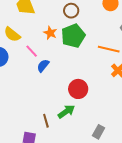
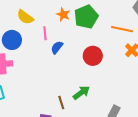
pink line: (32, 51) -> (45, 33), turned 40
red circle: (78, 89) -> (93, 56), moved

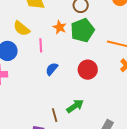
blue semicircle: (57, 47) -> (52, 69), moved

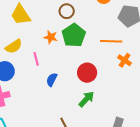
yellow semicircle: (22, 29) -> (14, 46), turned -60
green arrow: (75, 106) -> (86, 99), moved

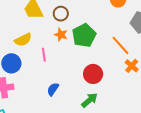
brown circle: (67, 11) -> (61, 14), moved
orange line: (111, 41) -> (121, 45), turned 40
blue semicircle: (52, 80) -> (53, 89), moved

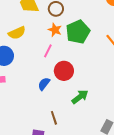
pink line: (44, 55) -> (48, 51), moved, turned 32
red circle: (93, 74) -> (64, 71), moved

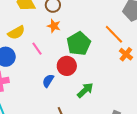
green pentagon: (78, 32) -> (79, 44), moved
pink line: (48, 51) -> (37, 49), moved, turned -56

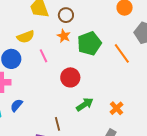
green pentagon: (79, 44) -> (89, 44), moved
orange cross: (126, 54) -> (117, 108), moved
blue semicircle: (48, 81) -> (17, 105), moved

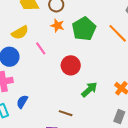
brown line: (58, 124) -> (66, 113), turned -48

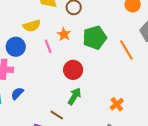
orange star: (57, 26) -> (64, 34), moved
green arrow: (89, 90) -> (74, 96), moved, turned -30

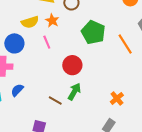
orange star: (64, 34) -> (52, 21), moved
green pentagon: (95, 38) -> (93, 32), turned -30
brown line: (57, 115) -> (55, 100), moved

